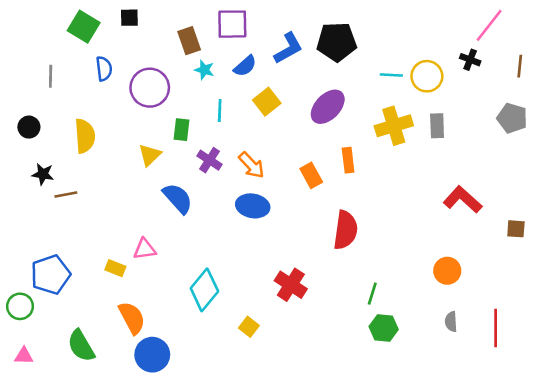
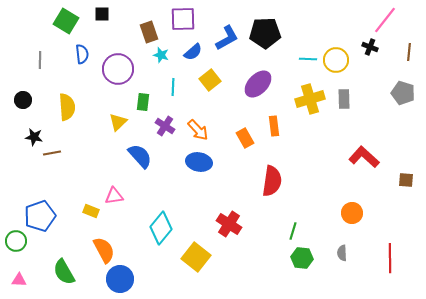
gray semicircle: (451, 322) -> (342, 253), moved
yellow square: (249, 327) -> (196, 257), size x1.8

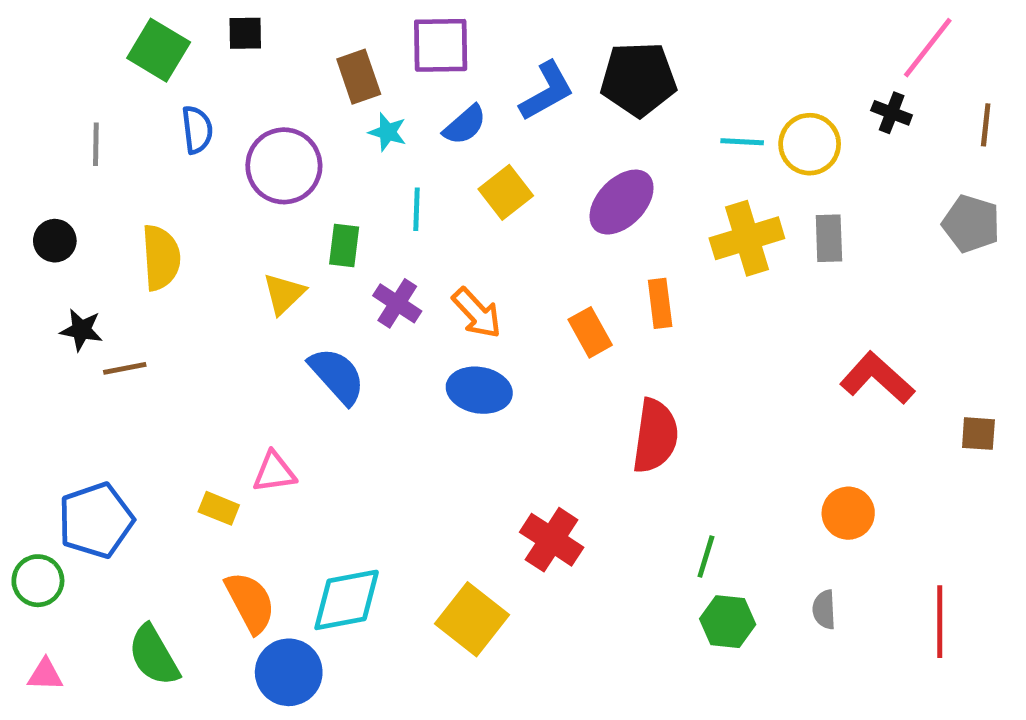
cyan diamond: (161, 228) -> (347, 600), moved, turned 40

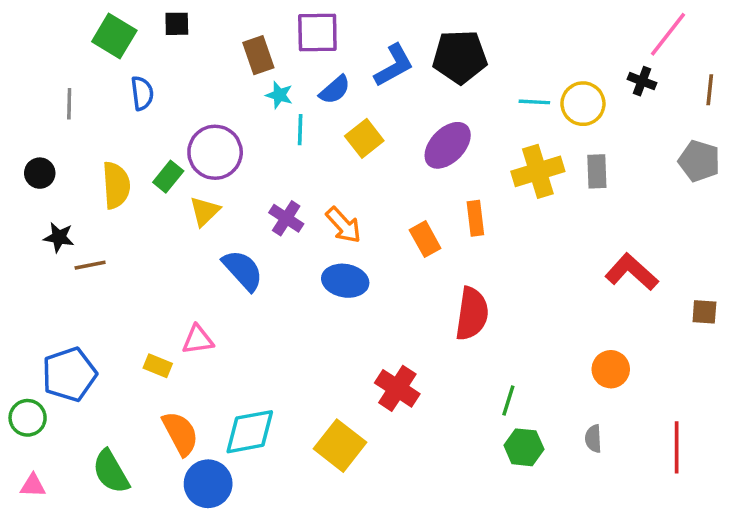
purple circle: (284, 166) -> (215, 152), moved
cyan line: (417, 209) -> (300, 130), moved
green rectangle: (344, 245) -> (168, 177), moved, turned 32

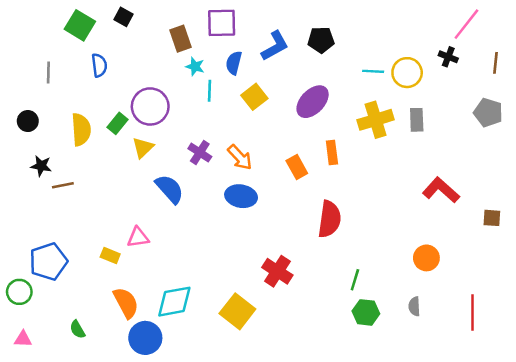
black square: (177, 24) -> (124, 17), turned 30
black pentagon: (460, 57) -> (321, 40), size x0.7
blue semicircle: (335, 90) -> (234, 63), turned 145
green semicircle: (111, 472) -> (77, 329), size x0.6

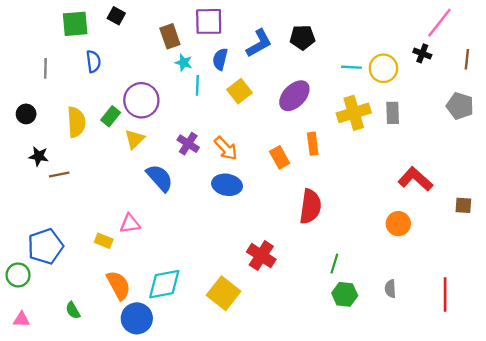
green square: (80, 25) -> (75, 24), turned -36
orange circle: (426, 258) -> (398, 224), moved

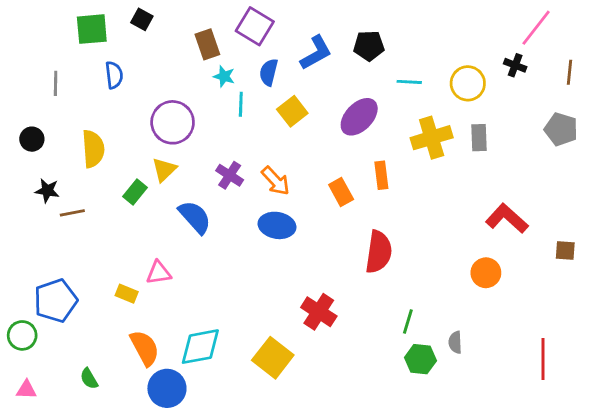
purple square: (209, 21) -> (255, 26), turned 32
cyan line: (351, 67) -> (409, 82), moved
green rectangle: (111, 116) -> (135, 192), moved
gray semicircle: (390, 289) -> (455, 342), moved

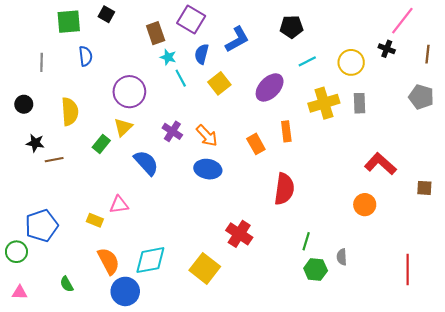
black pentagon: (369, 46) -> (292, 27), moved
cyan line: (409, 82) -> (307, 61), turned -30
cyan line: (241, 104) -> (181, 78), turned -30

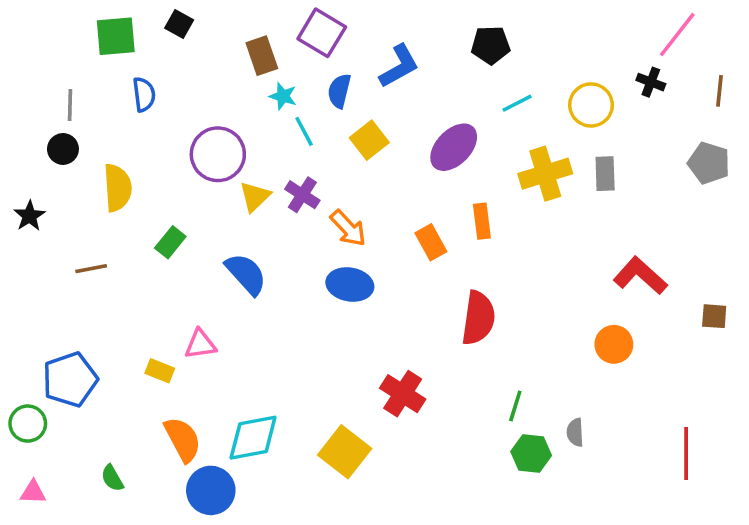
black circle: (24, 104) -> (63, 149), moved
yellow triangle: (123, 127) -> (255, 196), moved
purple cross: (172, 131) -> (302, 195), moved
black star: (35, 143) -> (30, 216), moved, turned 30

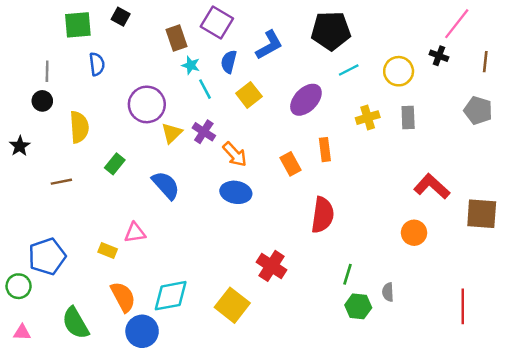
black pentagon: (491, 45) -> (331, 31), size x1.5
yellow cross: (545, 174) -> (368, 118), size x0.7
brown square: (714, 316) -> (482, 214), size x1.8
green semicircle: (112, 478) -> (76, 323), size x1.8

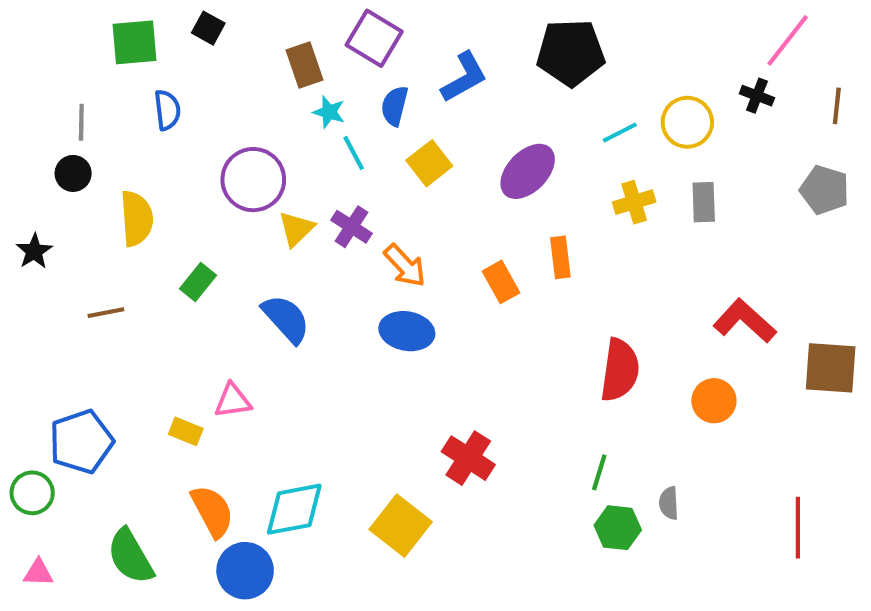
cyan line: (349, 70) -> (620, 132), moved
red semicircle: (323, 215) -> (620, 370), moved

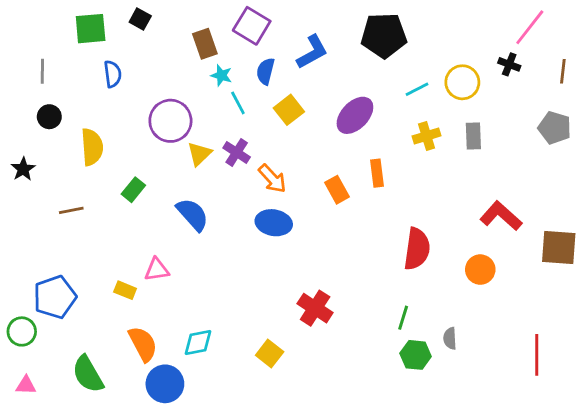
gray line: (81, 122) -> (42, 71), moved
cyan diamond: (294, 509) -> (198, 343), size x0.7
yellow square: (401, 526) -> (270, 354), size x0.7

